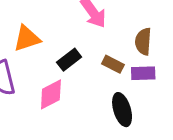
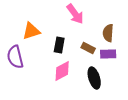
black rectangle: (69, 60) -> (59, 45), turned -42
pink diamond: (51, 94) -> (62, 71), moved

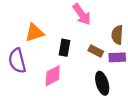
pink diamond: (62, 71) -> (53, 76), moved

